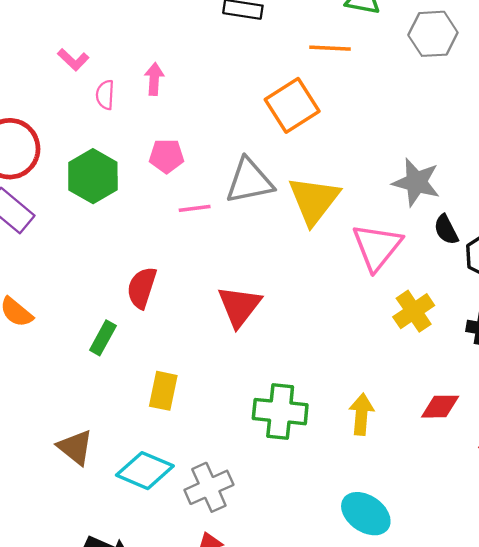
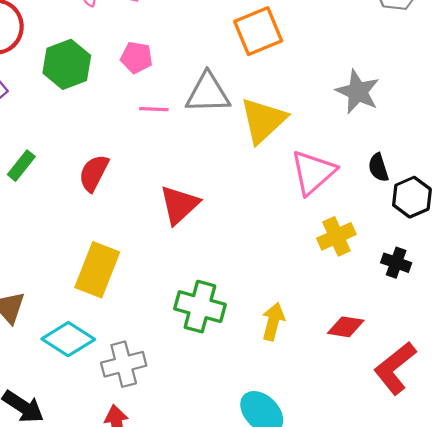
gray star: (416, 182) -> (358, 92), moved
green rectangle: (103, 338) -> (21, 166), moved
yellow rectangle: (163, 391) -> (97, 270), size x1.5

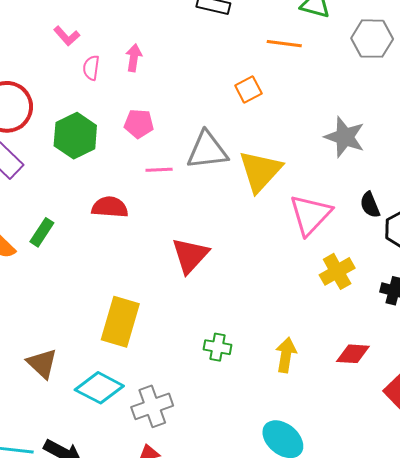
orange square: (258, 31) -> (248, 89), size x0.6
red semicircle: (94, 173) -> (110, 207), moved, turned 72
green cross: (200, 307) -> (217, 347), size x0.6

